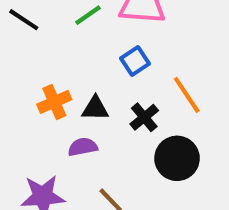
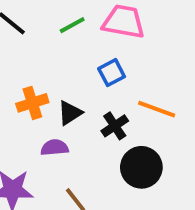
orange line: (187, 95) -> (157, 109), turned -42
black triangle: (95, 108) -> (70, 113), turned -40

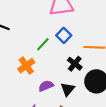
green line: (72, 25) -> (43, 44), moved
black triangle: (70, 113) -> (68, 89), moved

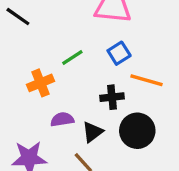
blue square: (64, 35) -> (119, 53), moved
black cross: (75, 64) -> (112, 97), turned 32

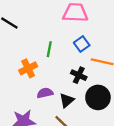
green line: (72, 58) -> (49, 49), turned -42
black cross: (112, 97) -> (79, 75), turned 35

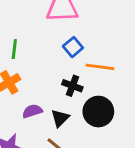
green line: (49, 49) -> (14, 49), moved

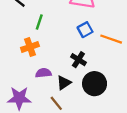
orange line: (100, 67) -> (111, 39), moved

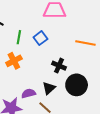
blue square: (85, 30) -> (40, 38), moved
purple semicircle: (43, 73) -> (29, 93), moved

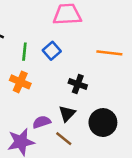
orange cross: (14, 61) -> (20, 82), turned -35
black circle: (77, 85) -> (103, 123), moved

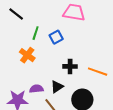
orange line: (109, 53) -> (98, 72), moved
black cross: (78, 84) -> (70, 66), turned -32

